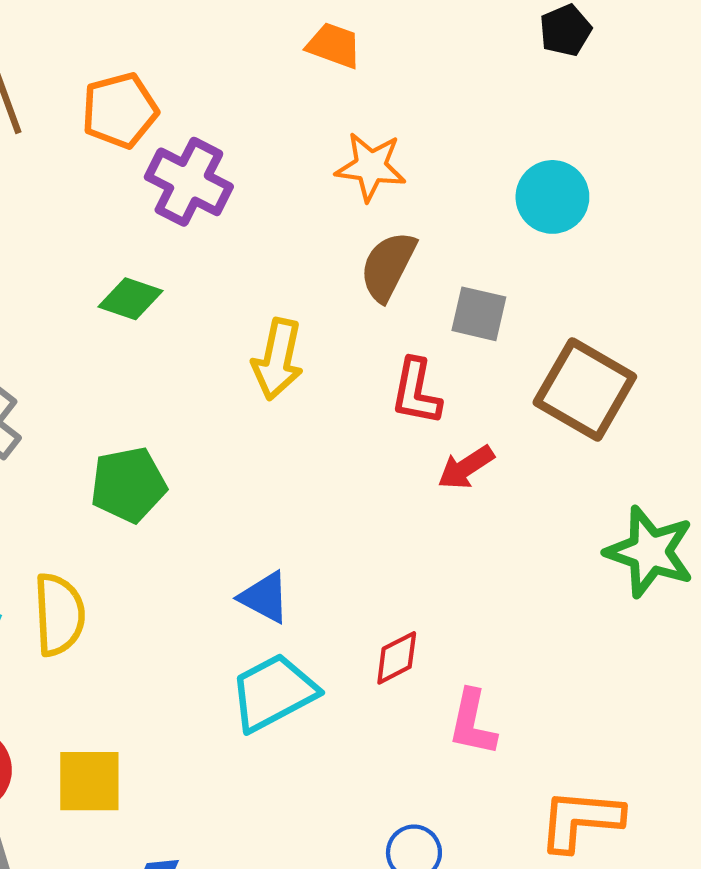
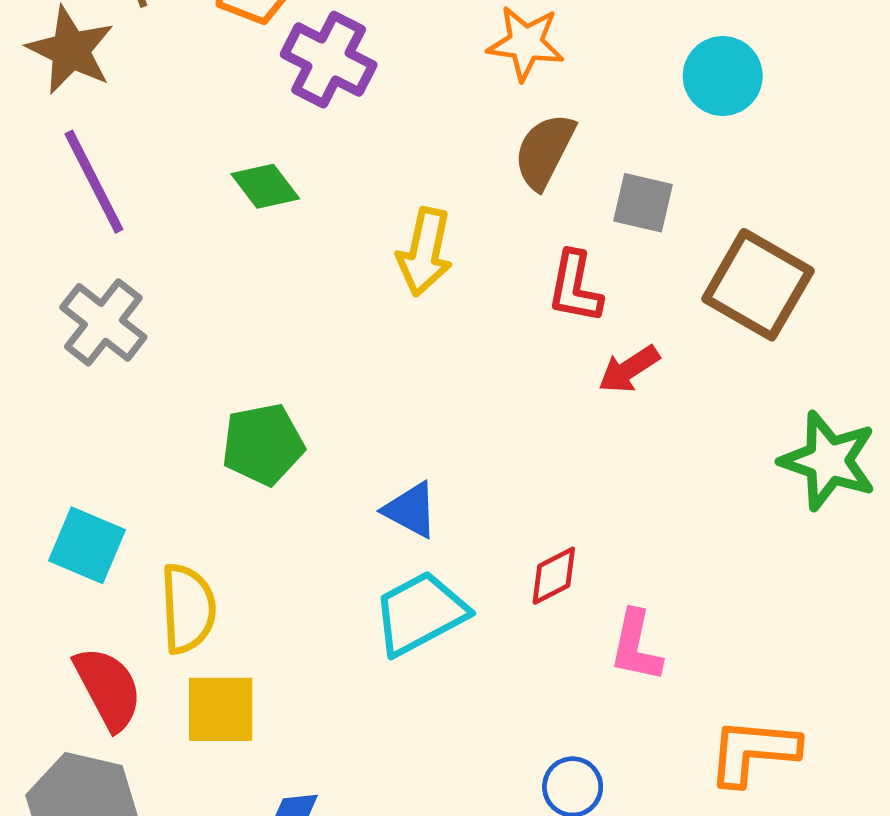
green diamond: (131, 299) -> (265, 186), turned 34
green pentagon: (128, 485) -> (263, 444), moved
yellow semicircle: (59, 615) -> (188, 609), moved

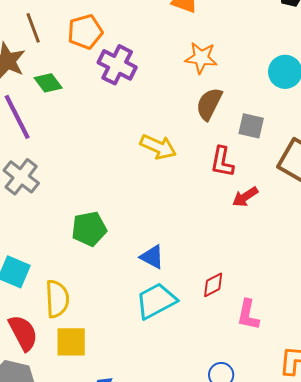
green diamond: (265, 186) -> (48, 83), moved
yellow arrow: (425, 252) -> (158, 147), turned -78

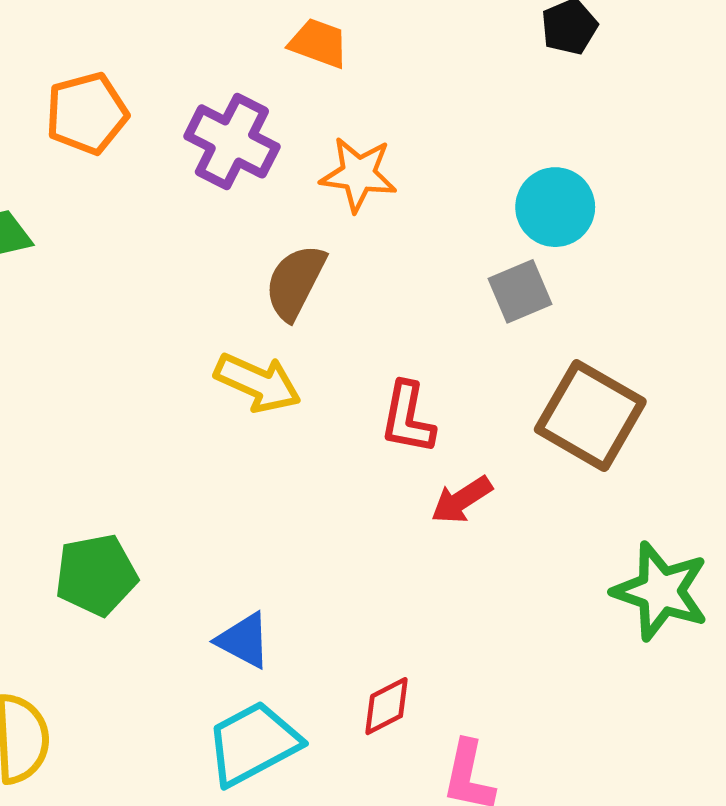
purple cross: (117, 65) -> (232, 141), moved
brown semicircle: (209, 104) -> (295, 282), moved
gray square: (251, 126) -> (520, 291), moved, turned -36

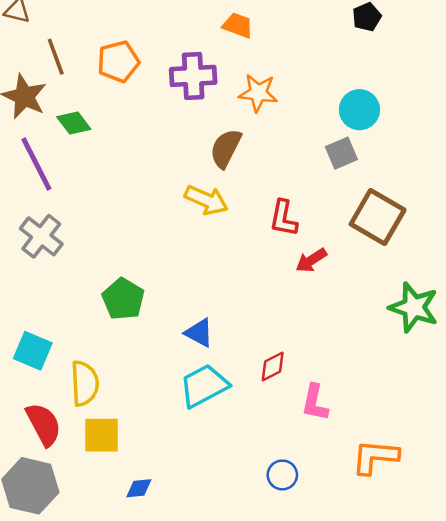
purple cross: (232, 141) -> (193, 76), turned -30
green pentagon: (96, 575) -> (123, 299), turned -30

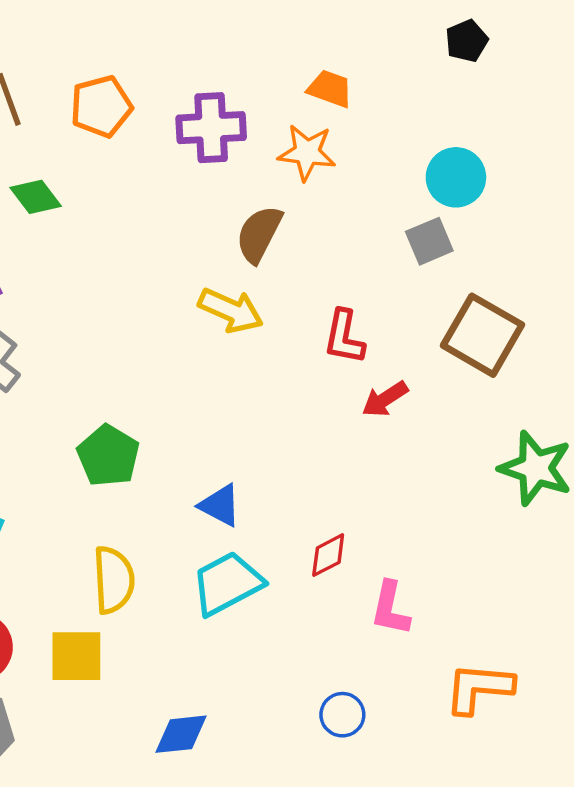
orange trapezoid: (238, 25) -> (330, 89), moved
yellow semicircle: (85, 383) -> (114, 580), moved
blue diamond: (139, 488) -> (181, 734), moved, size x1.4

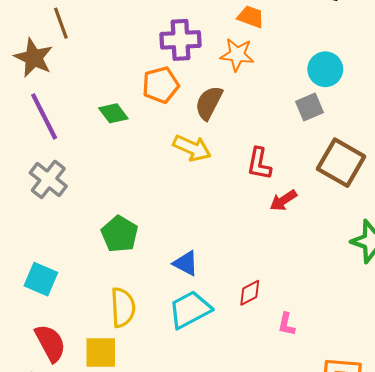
orange pentagon: (101, 106) -> (161, 85), moved
green diamond: (36, 197) -> (113, 113), moved
pink L-shape: (390, 608) -> (286, 324), size x0.7

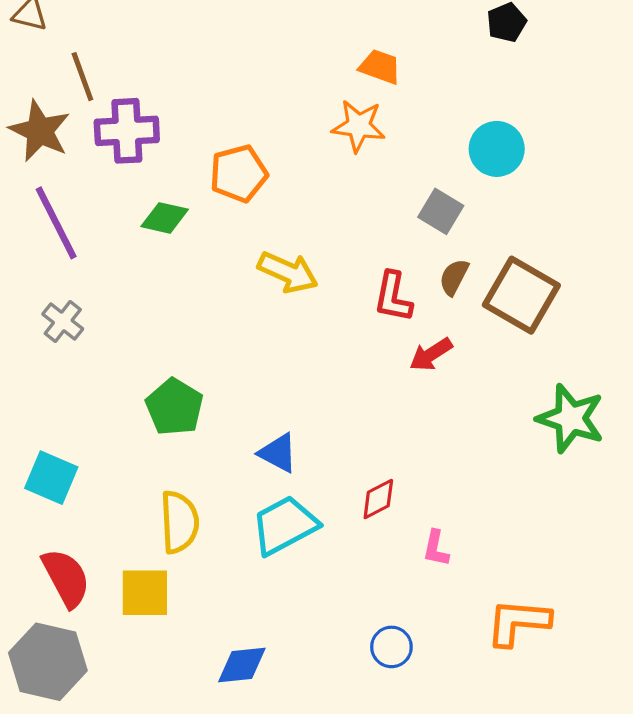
purple cross: (180, 40) -> (127, 131), moved
brown semicircle: (209, 103) -> (454, 277), moved, size x0.7
gray square: (310, 107) -> (441, 211), moved, turned -36
green diamond: (113, 113) -> (165, 218), turned -40
gray cross: (48, 179) -> (63, 321), size x0.7

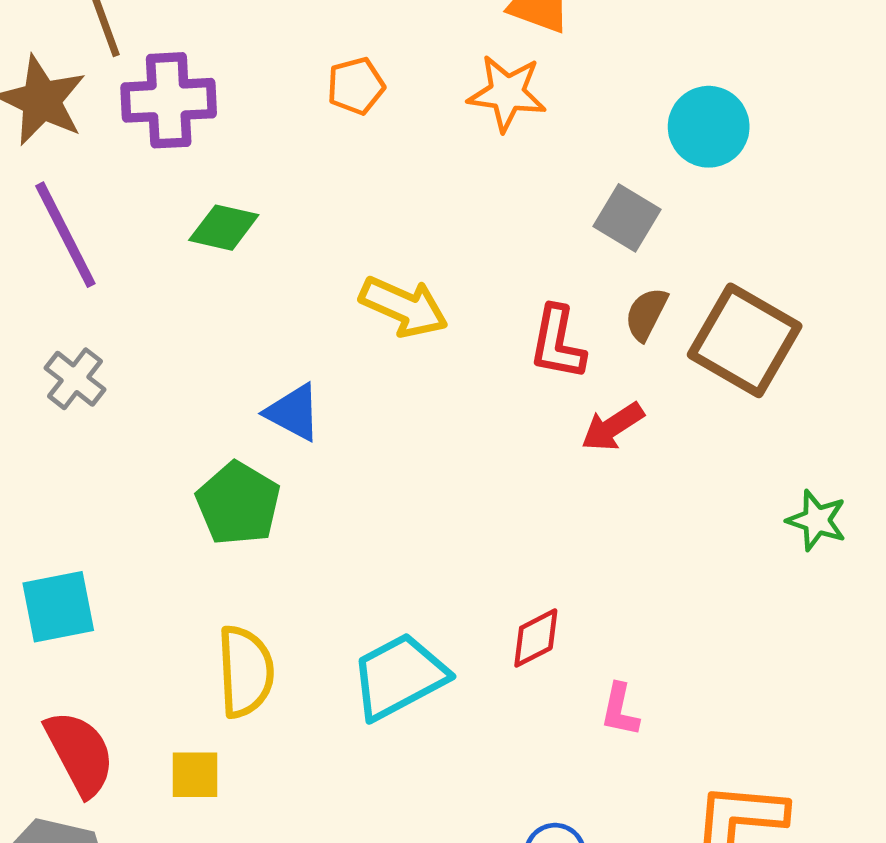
orange pentagon: (239, 174) -> (356, 86), moved, size x0.7
green star: (571, 418) -> (817, 520), size x0.6
blue triangle: (278, 453) -> (293, 412), moved
cyan square: (51, 478) -> (58, 607), turned -34
yellow square: (145, 593) -> (195, 775), size x0.7

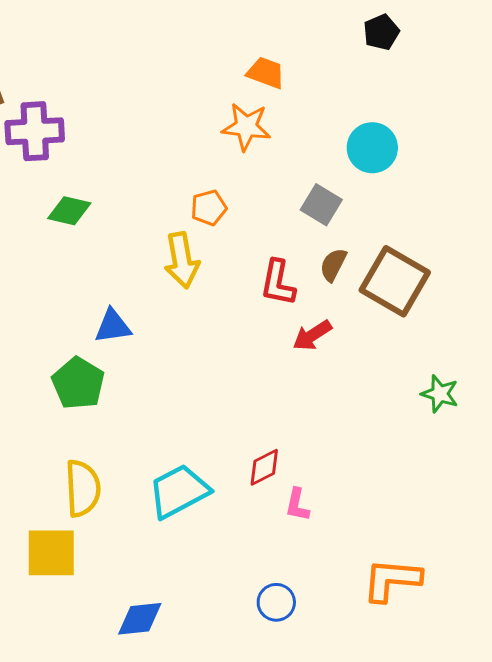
orange pentagon: (356, 86) -> (209, 208), moved
yellow arrow: (404, 307) -> (182, 260), turned 56
blue triangle: (293, 412) -> (113, 326), turned -36
pink L-shape: (620, 710) -> (297, 505), moved
yellow square: (195, 775) -> (51, 553), size x1.6

